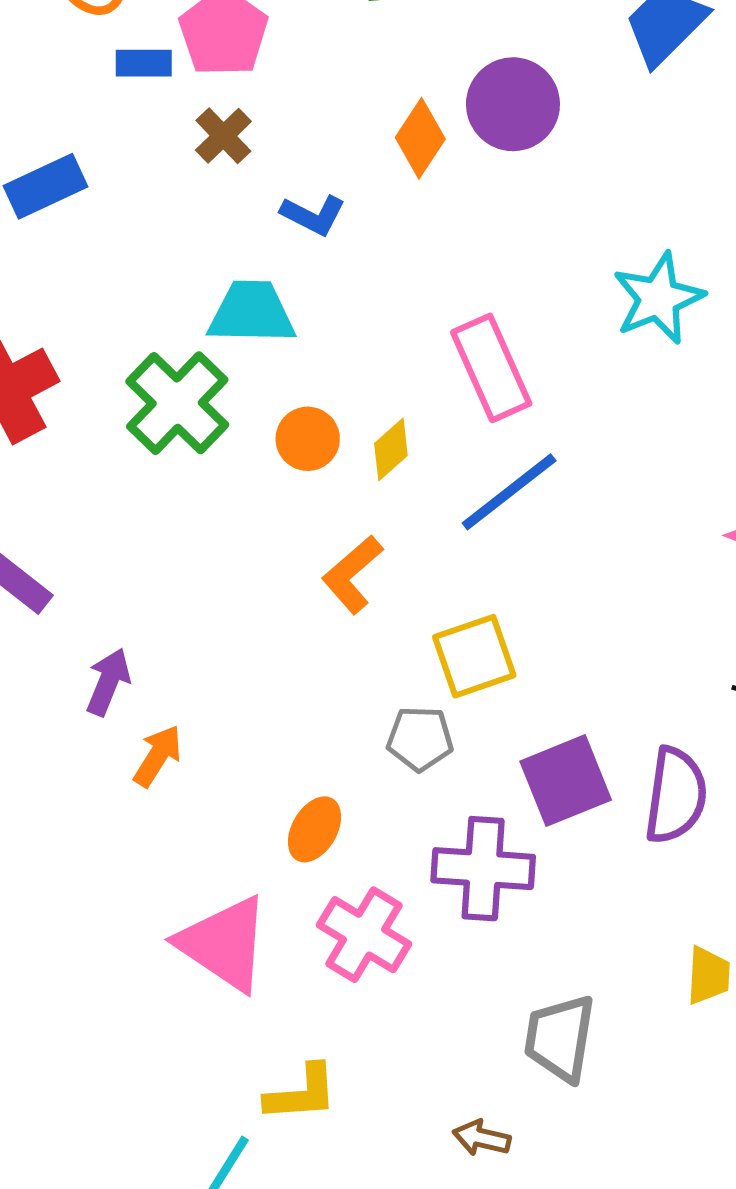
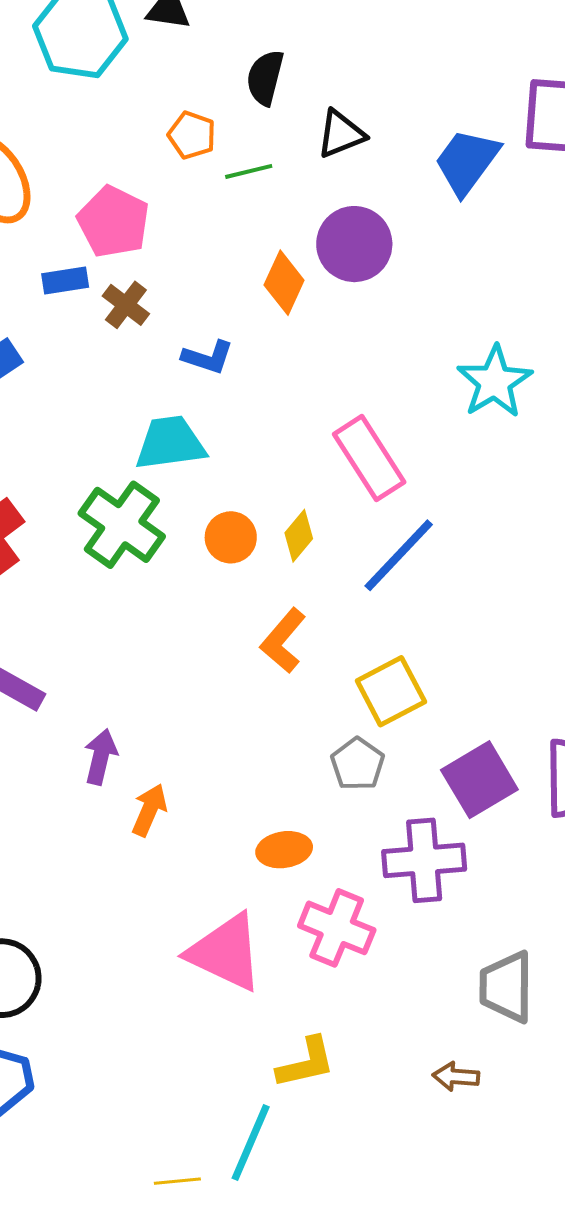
blue rectangle: (144, 63) -> (65, 281), moved
gray pentagon: (420, 739) -> (358, 764), turned -30
orange ellipse: (314, 829) -> (284, 850), turned 60

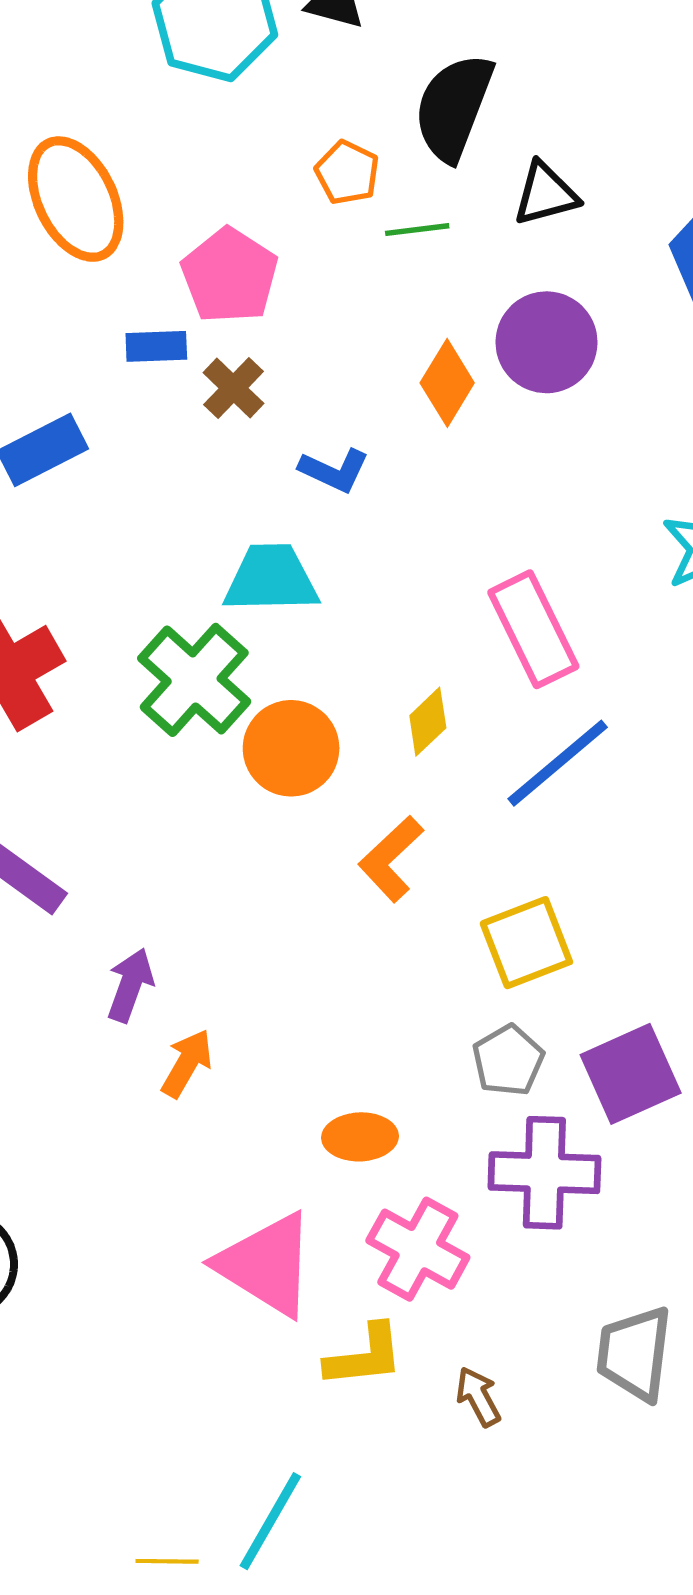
black semicircle: (265, 78) -> (454, 107), size x1.5
orange circle: (231, 537) -> (291, 748), moved, size x1.4
gray pentagon: (358, 764) -> (508, 1060), moved
yellow L-shape: (306, 1063) -> (365, 1356), moved
brown arrow: (456, 1077) -> (478, 1397), moved, turned 51

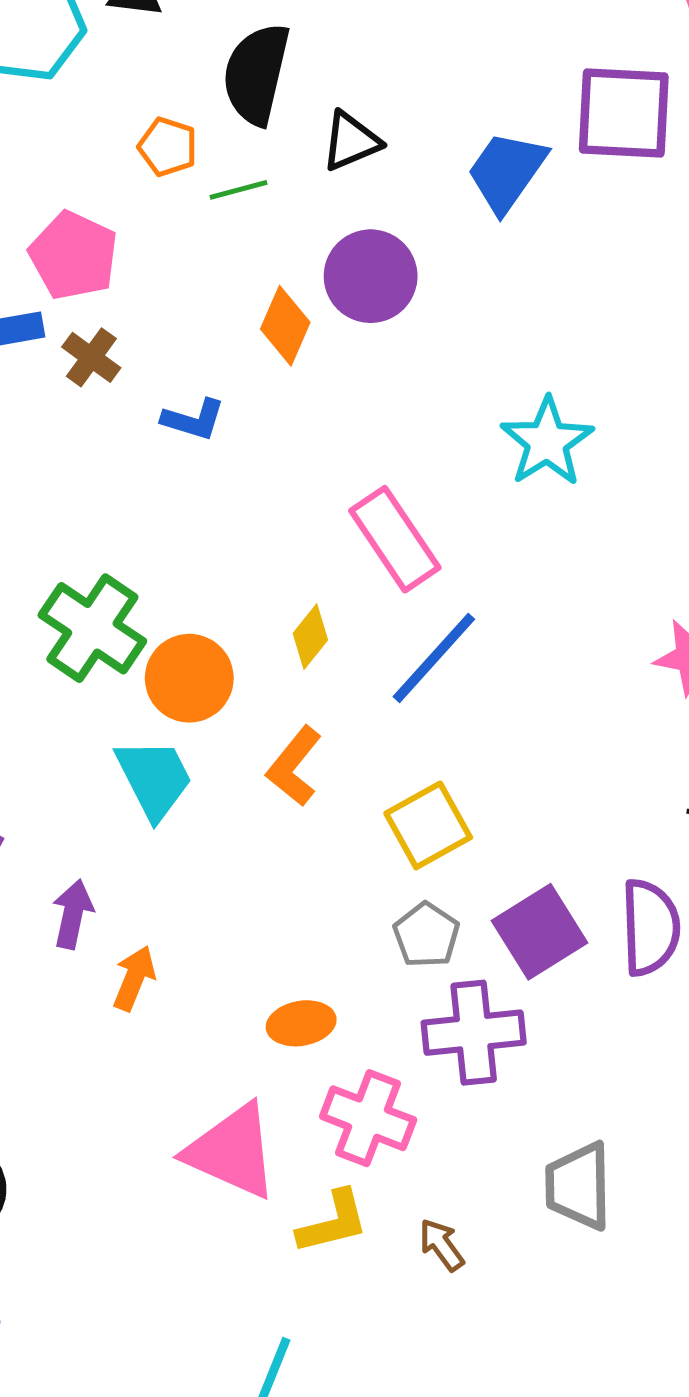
cyan trapezoid: (271, 579) -> (154, 778), moved, turned 72

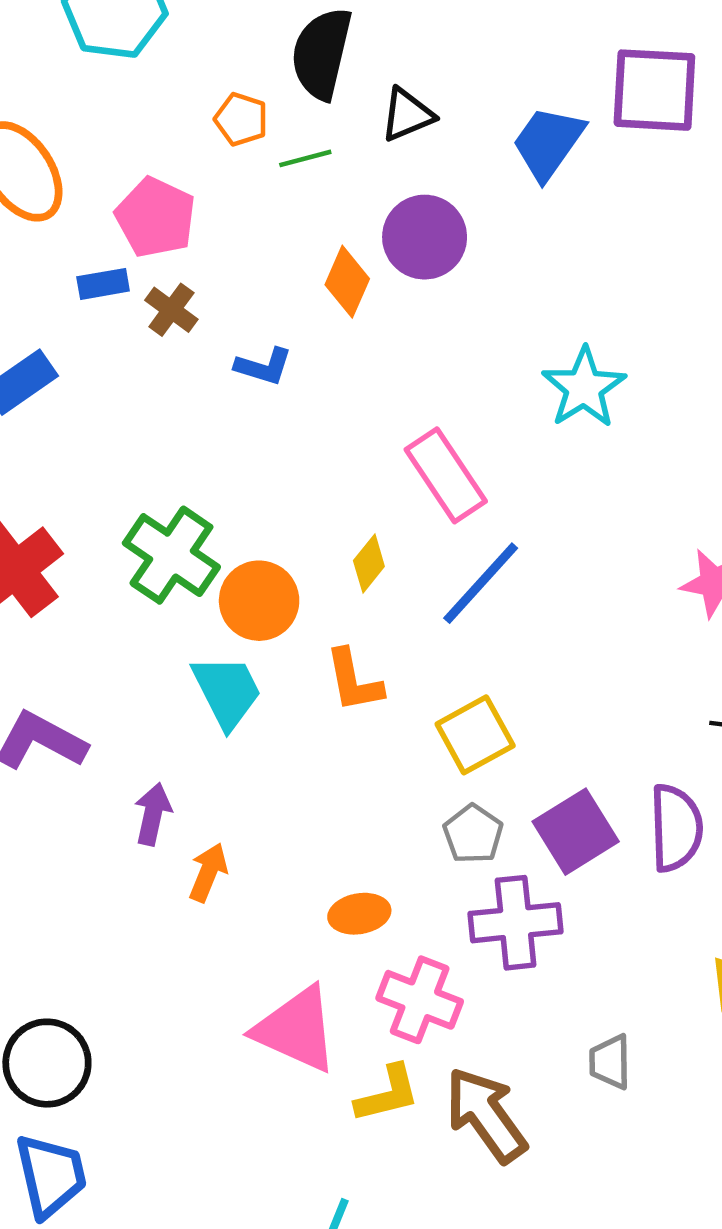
orange L-shape: (294, 766) -> (354, 681), turned -50
gray trapezoid: (578, 1186) -> (610, 1062), size x0.7
brown arrow: (442, 1245) -> (486, 1115), size x2.0

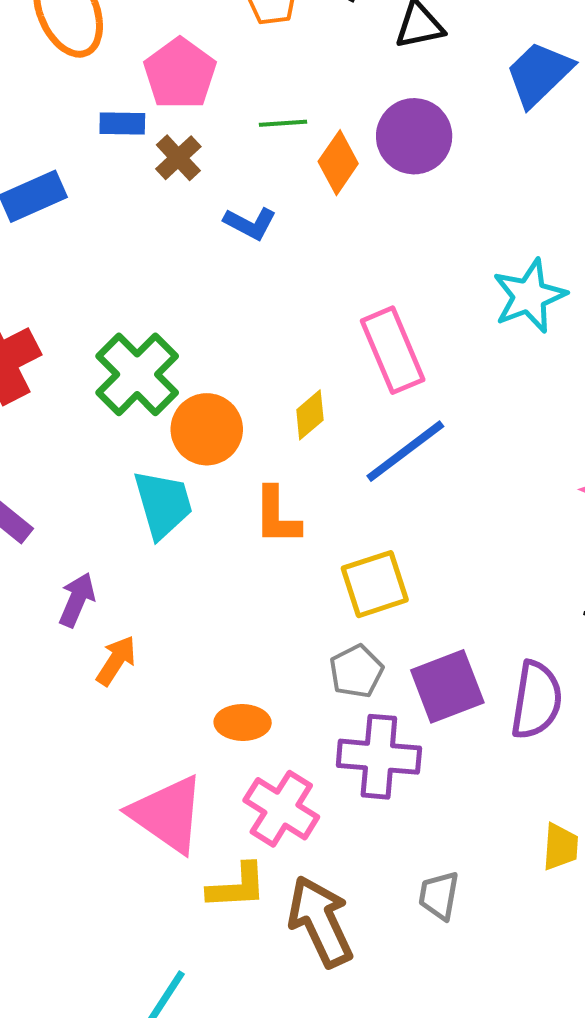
green line: (305, 158) -> (283, 123), moved

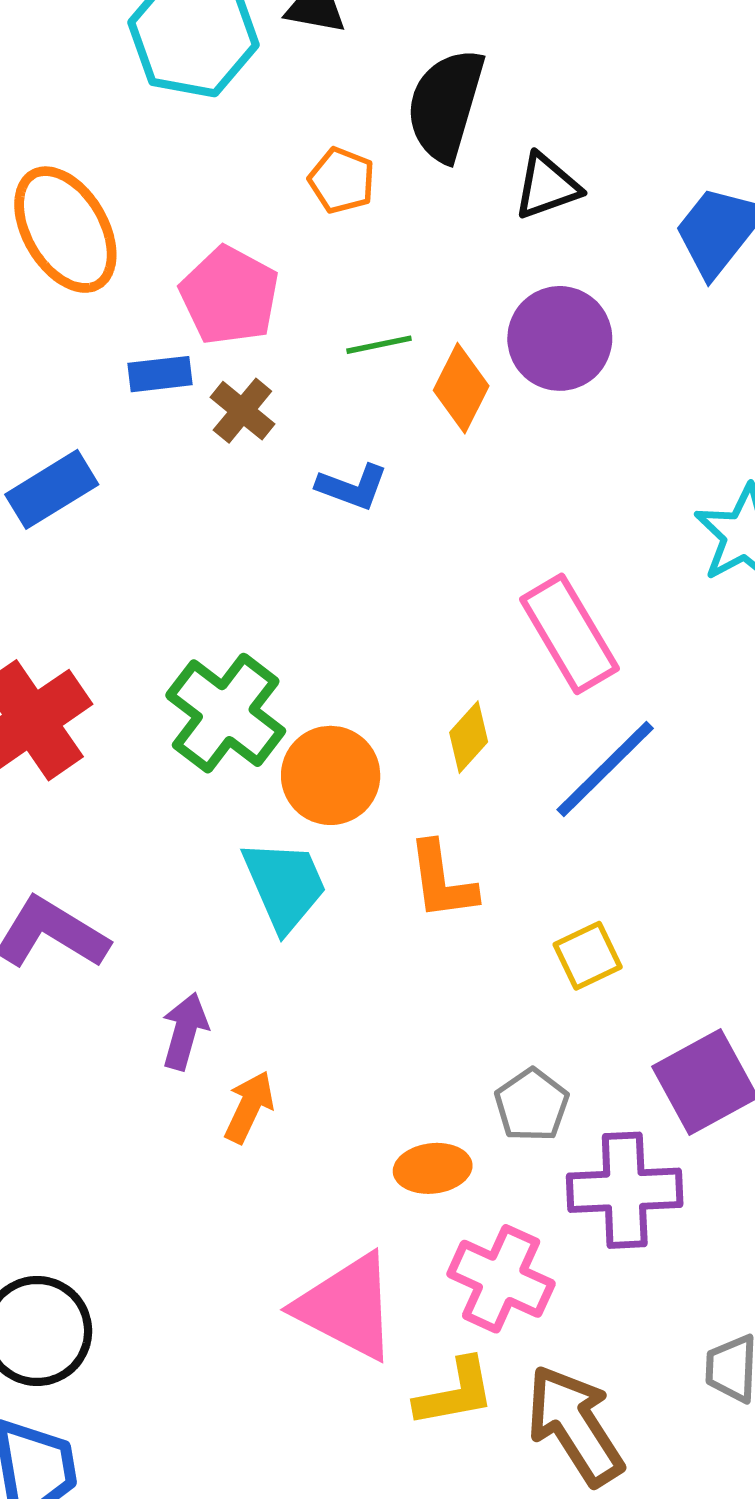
yellow square: (375, 584) -> (588, 956), size x0.7
gray pentagon: (356, 671) -> (532, 1105), moved

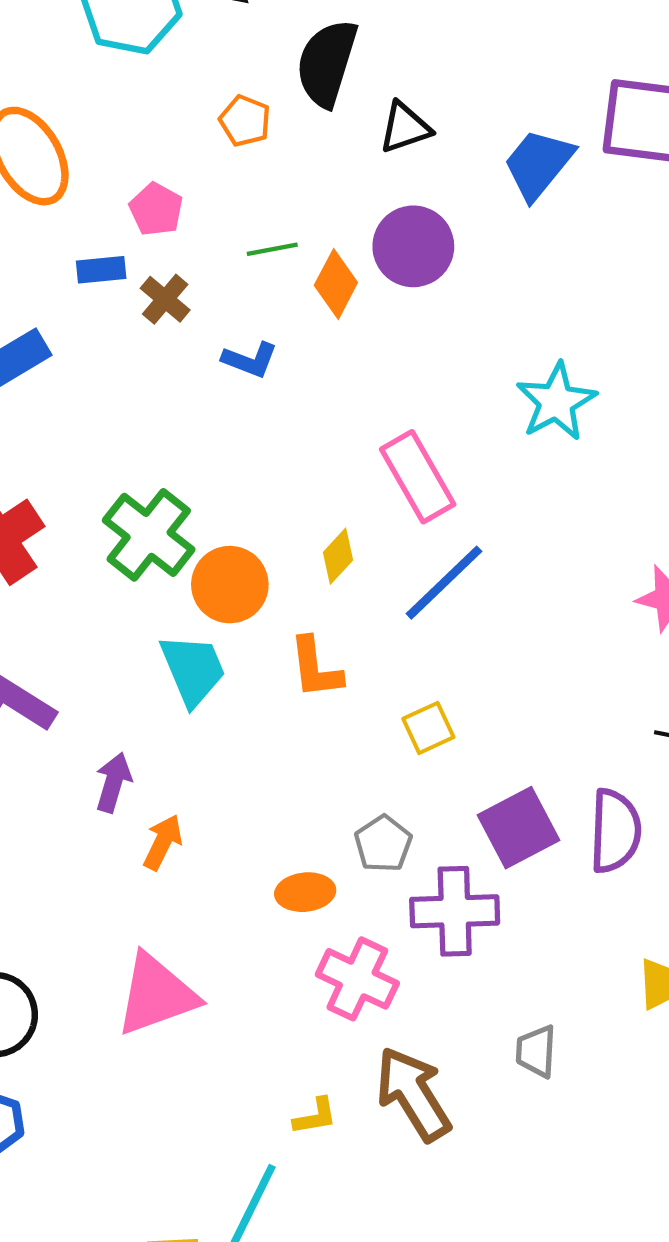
pink pentagon: (229, 296) -> (156, 209), size x0.7
pink triangle: (347, 1307) -> (156, 995), moved, turned -48
yellow L-shape: (455, 1393) -> (315, 1116), moved, size x0.7

